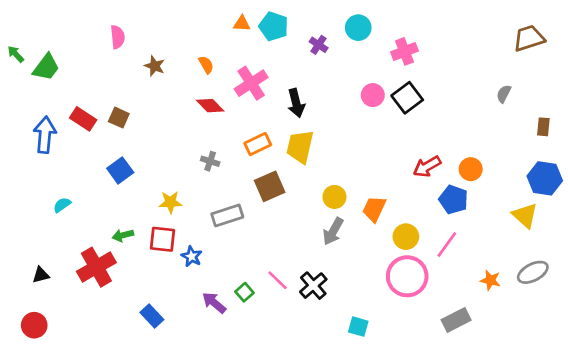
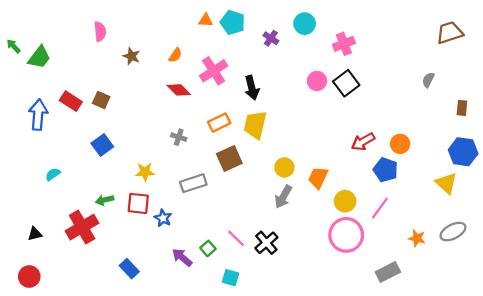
orange semicircle: (206, 65) -> (175, 55), turned 64
cyan square: (358, 327) -> (230, 278), moved

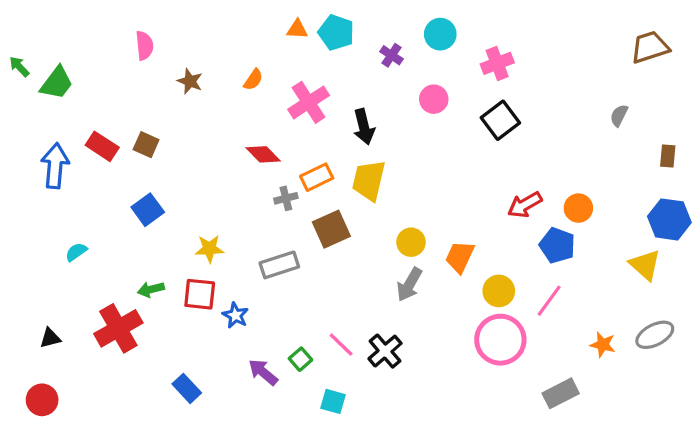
pink circle: (317, 81) -> (434, 99), moved
red diamond: (179, 90) -> (263, 154), moved
gray cross: (179, 137) -> (286, 198), moved, turned -32

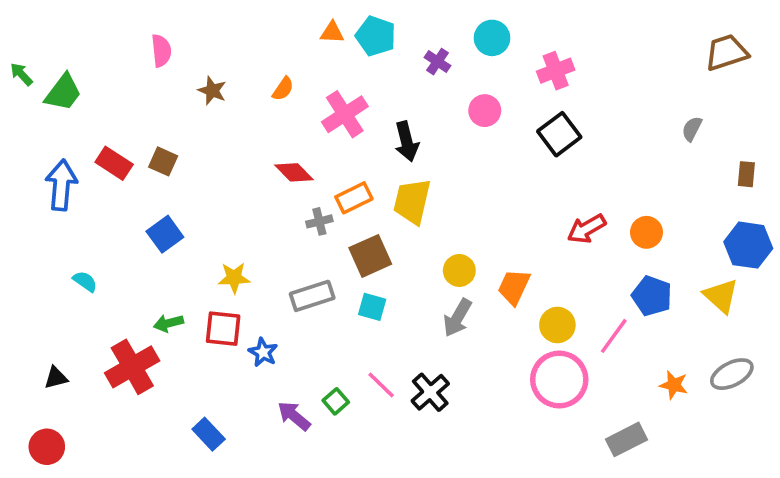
blue pentagon: (557, 245) -> (652, 296), moved
cyan semicircle: (76, 252) -> (85, 281), turned 70
cyan square: (333, 401) -> (372, 307), moved

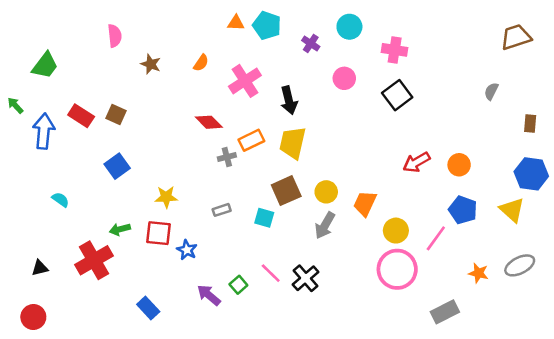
pink cross: (556, 71) -> (395, 50), turned 30
green arrow: (21, 74) -> (15, 105), moved
brown square: (370, 256) -> (286, 191), moved
gray rectangle: (312, 296) -> (222, 210), size x0.6

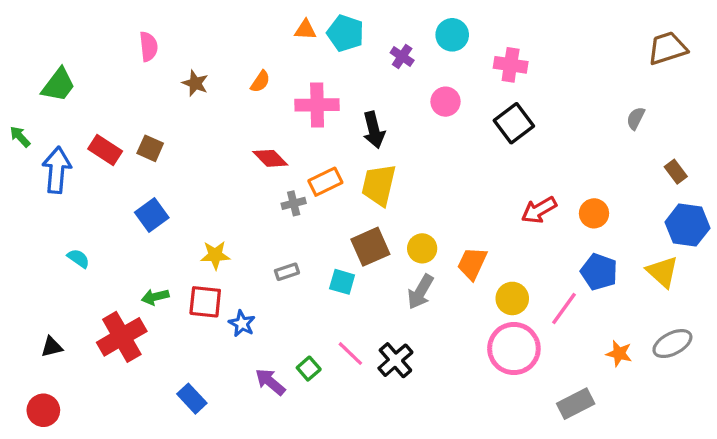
pink cross: (245, 81) -> (317, 105), turned 32
brown rectangle: (530, 123) -> (676, 172), moved, turned -42

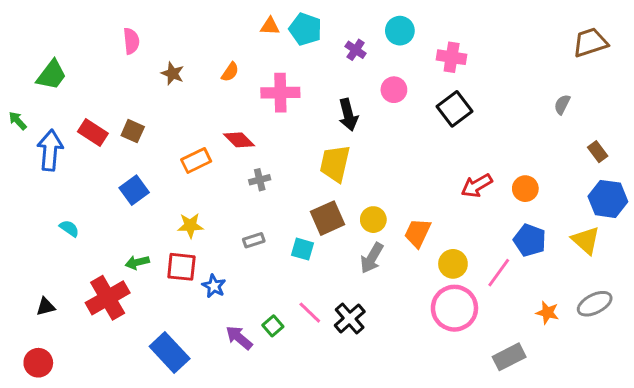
black arrow: (374, 130) -> (348, 115), moved
orange rectangle: (325, 182) -> (196, 161), moved
blue rectangle: (192, 399) -> (170, 352), size x1.5

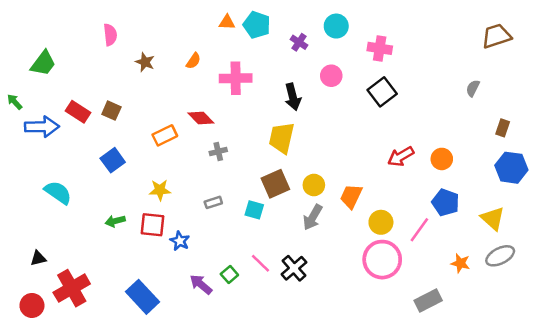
blue arrow: (50, 150) -> (42, 127), turned 84
brown rectangle: (598, 152) -> (503, 128), turned 56
cyan semicircle: (69, 228) -> (58, 192), size x1.6
yellow triangle: (586, 240) -> (493, 219), moved
red cross: (108, 298) -> (72, 288), moved

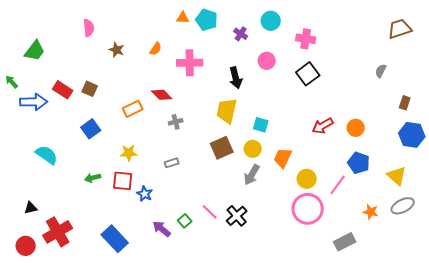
cyan square: (254, 210) -> (261, 125), moved

